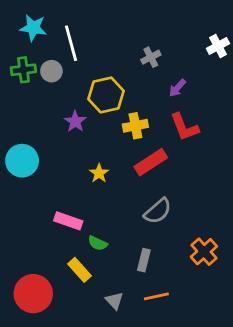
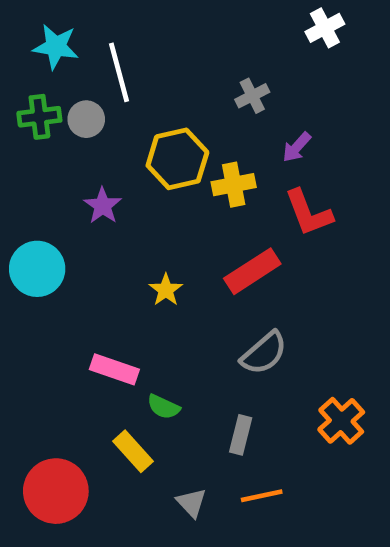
white cross: (218, 46) -> (325, 28), moved
purple star: (75, 122) -> (103, 206), moved
yellow cross: (135, 126) -> (234, 185), moved

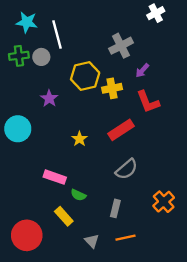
gray cross: (252, 96) -> (121, 46), size x1.5

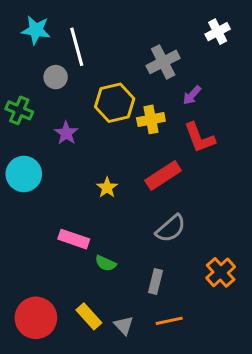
white cross: (156, 13) -> (218, 32), moved
green cross: (19, 56) -> (19, 110), moved, turned 30
yellow rectangle: (64, 216) -> (89, 316), moved

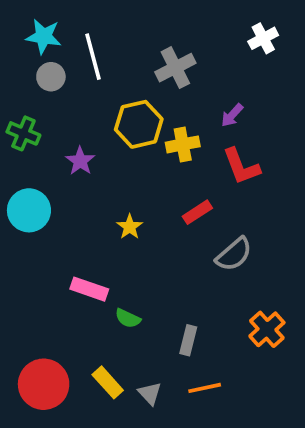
gray cross: (163, 62) -> (175, 68), moved
gray circle: (56, 77) -> (51, 77), moved
red rectangle: (163, 175) -> (197, 212), size x0.7
gray semicircle: (171, 228) -> (234, 254), moved

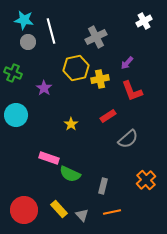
green semicircle: (128, 318) -> (70, 174), size x1.5

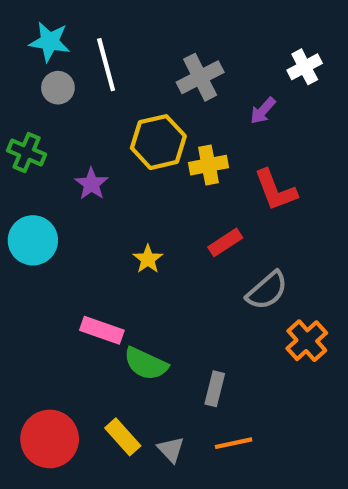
white cross: (144, 21) -> (305, 67), moved
purple arrow: (127, 63) -> (263, 111), moved
orange cross: (146, 180) -> (307, 341), moved

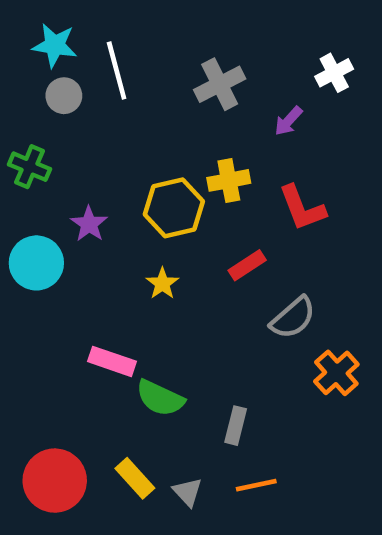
yellow hexagon: (158, 142) -> (174, 208), moved
purple star: (91, 184) -> (89, 224), moved

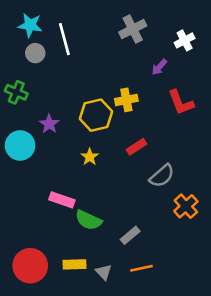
gray cross: (220, 84) -> (133, 29), moved
red L-shape: (302, 208) -> (181, 102), moved
gray rectangle: (236, 426) -> (130, 235), turned 36
yellow rectangle: (135, 478) -> (74, 264), turned -50

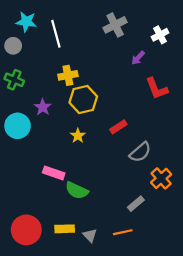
gray circle: (35, 53) -> (13, 46), moved
yellow cross: (126, 100) -> (68, 75), moved
gray rectangle: (130, 235) -> (136, 204), moved

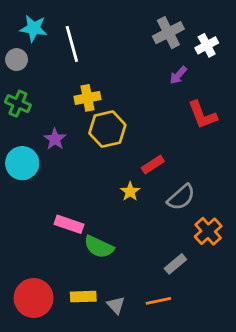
gray cross: (115, 25) -> (168, 33), moved
yellow star: (78, 136) -> (130, 192), moved

